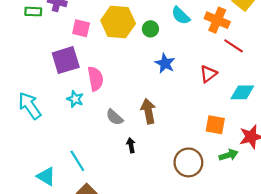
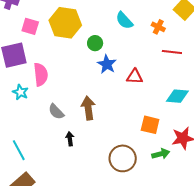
orange cross: (217, 20) -> (158, 27), size x0.6
green circle: (150, 29) -> (95, 43), moved
red line: (234, 46) -> (172, 52), turned -30
red triangle: (208, 74) -> (135, 77), moved, turned 36

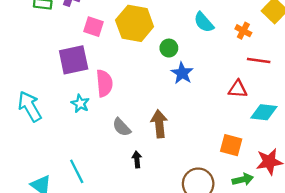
red triangle: (135, 77) -> (238, 89), moved

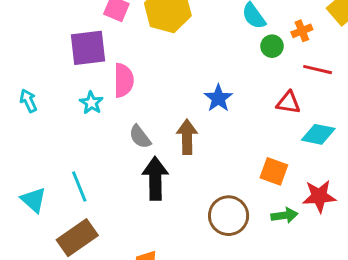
orange cross: (243, 31) -> (302, 31), turned 35
green circle: (169, 48) -> (272, 46), moved
blue star: (182, 73) -> (218, 98), moved
cyan arrow: (30, 106) -> (28, 101), size x0.6
black arrow: (137, 159) -> (155, 178), size x2.0

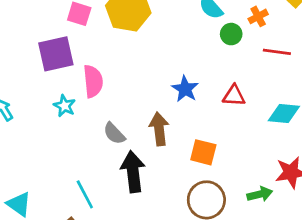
red triangle: (288, 103) -> (234, 96), moved
orange square: (274, 171) -> (203, 152), moved
cyan line: (79, 186) -> (85, 194), moved

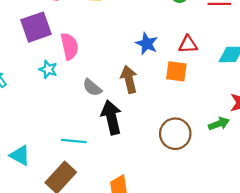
orange square: (203, 152) -> (176, 71), moved
cyan line: (85, 194) -> (74, 141), turned -50

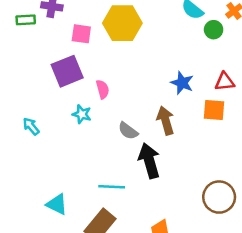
pink semicircle: (69, 46) -> (103, 89), size x0.7
brown circle: (175, 134) -> (219, 197), moved

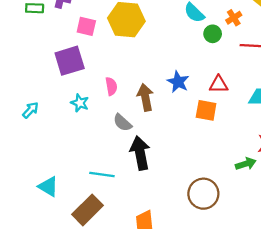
pink semicircle: (103, 89) -> (111, 86), moved
brown arrow: (166, 121) -> (145, 97), moved
cyan arrow: (31, 126) -> (31, 110), turned 78

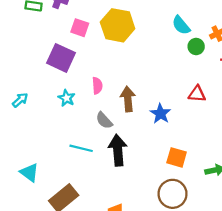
purple square: (70, 61) -> (61, 58), turned 36
blue star: (178, 82) -> (160, 114), moved
orange square: (206, 110) -> (177, 157), moved
cyan line: (102, 175) -> (81, 148), moved

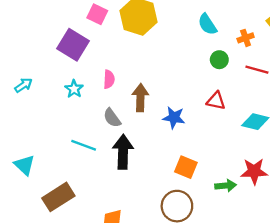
green circle: (196, 47) -> (219, 60), moved
blue star: (160, 114) -> (174, 118), turned -30

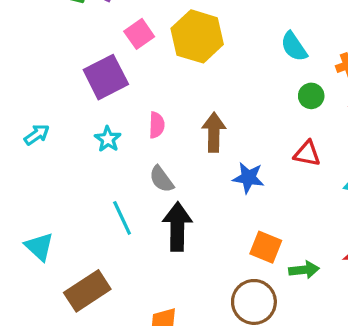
pink square: (97, 14) -> (139, 34), turned 30
purple square: (73, 45) -> (106, 77), turned 32
brown arrow: (140, 98) -> (214, 132), moved
cyan line: (84, 145) -> (122, 218), turned 45
green arrow: (226, 186) -> (304, 270), moved

